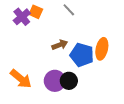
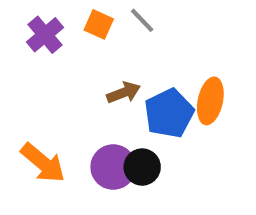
orange square: (36, 12) -> (99, 24), moved
blue pentagon: (82, 55) -> (169, 113), turned 30

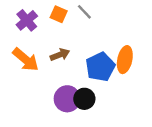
brown arrow: (124, 93) -> (60, 55), moved
orange arrow: (43, 163) -> (26, 60), moved

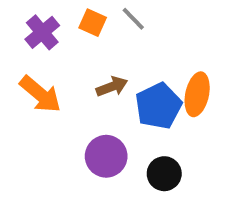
brown arrow: (60, 55) -> (112, 87), moved
black circle: (84, 99) -> (164, 174), moved

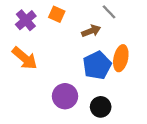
gray line: (133, 19) -> (109, 12), moved
brown arrow: (112, 87) -> (91, 31), moved

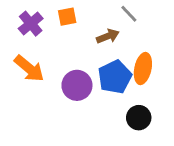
orange square: (57, 14) -> (67, 17), turned -35
purple circle: (65, 96) -> (77, 85), moved
black circle: (101, 107) -> (139, 118), moved

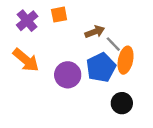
gray line: (129, 14) -> (113, 44), moved

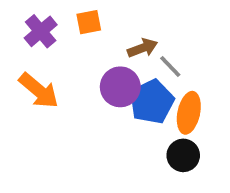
orange ellipse: (126, 60) -> (189, 113), moved
purple circle: (68, 75) -> (120, 87), moved

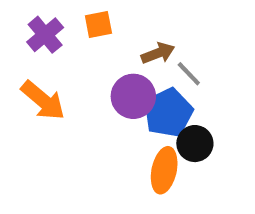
orange ellipse: (189, 113) -> (164, 170), moved
black circle: (183, 155) -> (195, 144), moved

